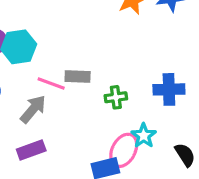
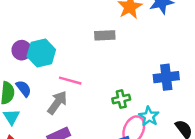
gray rectangle: (78, 76) -> (105, 35), moved
green cross: (116, 97) -> (121, 99), moved

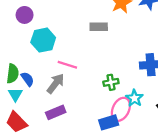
purple circle: (22, 50) -> (25, 15), moved
blue semicircle: (24, 88) -> (27, 79), moved

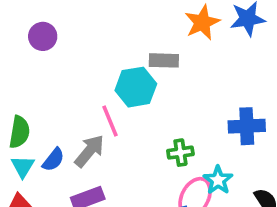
cyan hexagon: (43, 40) -> (136, 87), moved
pink line: (67, 65) -> (110, 121), turned 48
blue semicircle: (27, 79) -> (53, 160), moved, turned 72

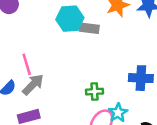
cyan hexagon: (136, 87) -> (70, 19), moved
pink line: (110, 121) -> (27, 64), moved

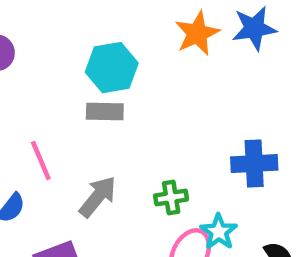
gray rectangle: (89, 28) -> (105, 111), moved
gray arrow: (33, 85) -> (98, 197), moved

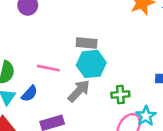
cyan hexagon: (112, 68) -> (91, 64), moved
pink line: (41, 161) -> (48, 68), turned -60

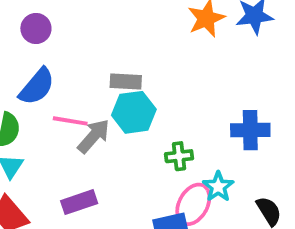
gray arrow: (79, 91) -> (94, 136), moved
blue semicircle: (29, 94) -> (37, 87), moved, size x1.5

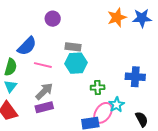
purple circle: (36, 29) -> (53, 19), moved
gray arrow: (94, 136) -> (44, 91), moved

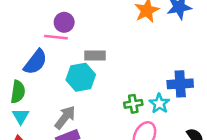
cyan hexagon: (76, 63) -> (81, 77), moved
pink line: (43, 65) -> (56, 37), moved
cyan star: (117, 105) -> (159, 103), moved

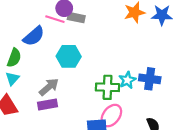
gray rectangle: (95, 56) -> (76, 18), moved
cyan star: (159, 103) -> (127, 80), moved
green cross: (133, 104) -> (108, 87), size x1.5

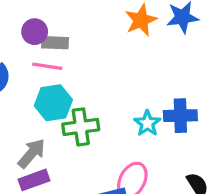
pink line: (55, 19) -> (47, 66), moved
green cross: (108, 87) -> (81, 127), moved

